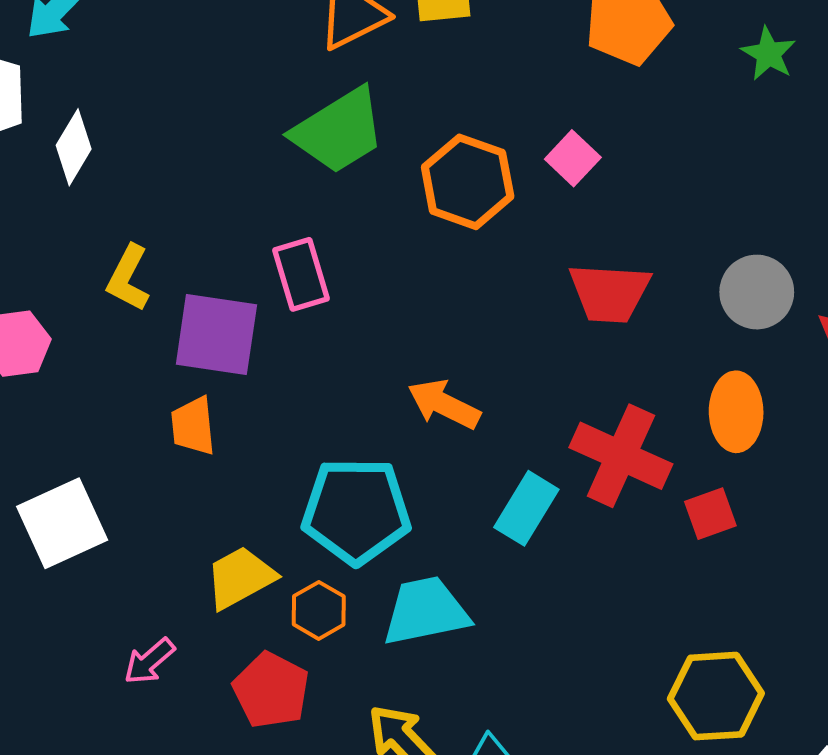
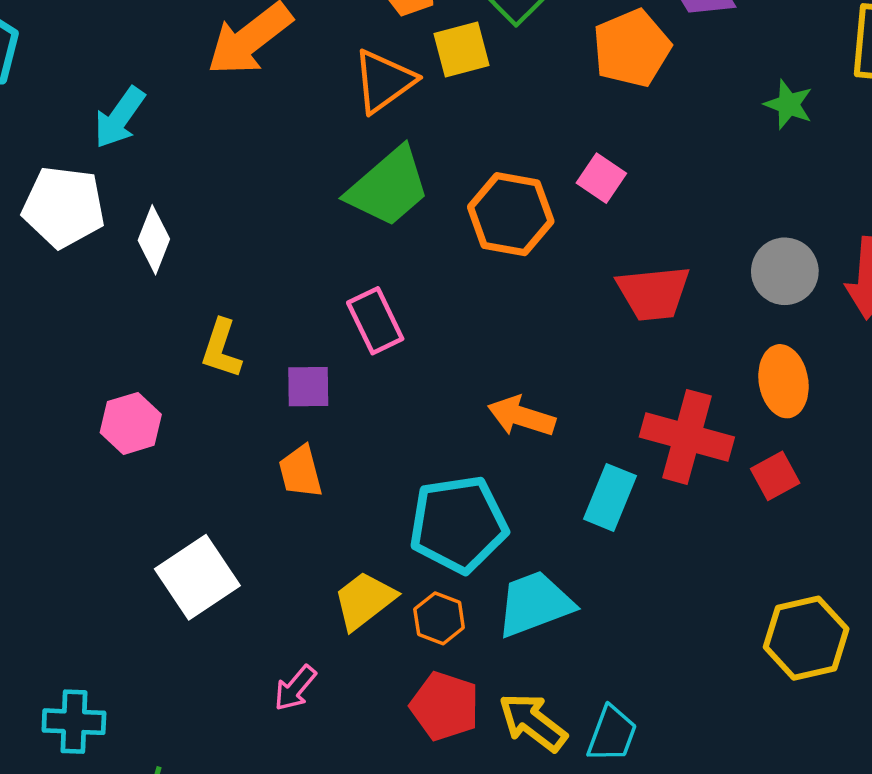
green star: (769, 54) -> (789, 104), moved
purple square: (216, 335) -> (308, 387), size x0.6
red pentagon: (271, 690) -> (445, 706), moved

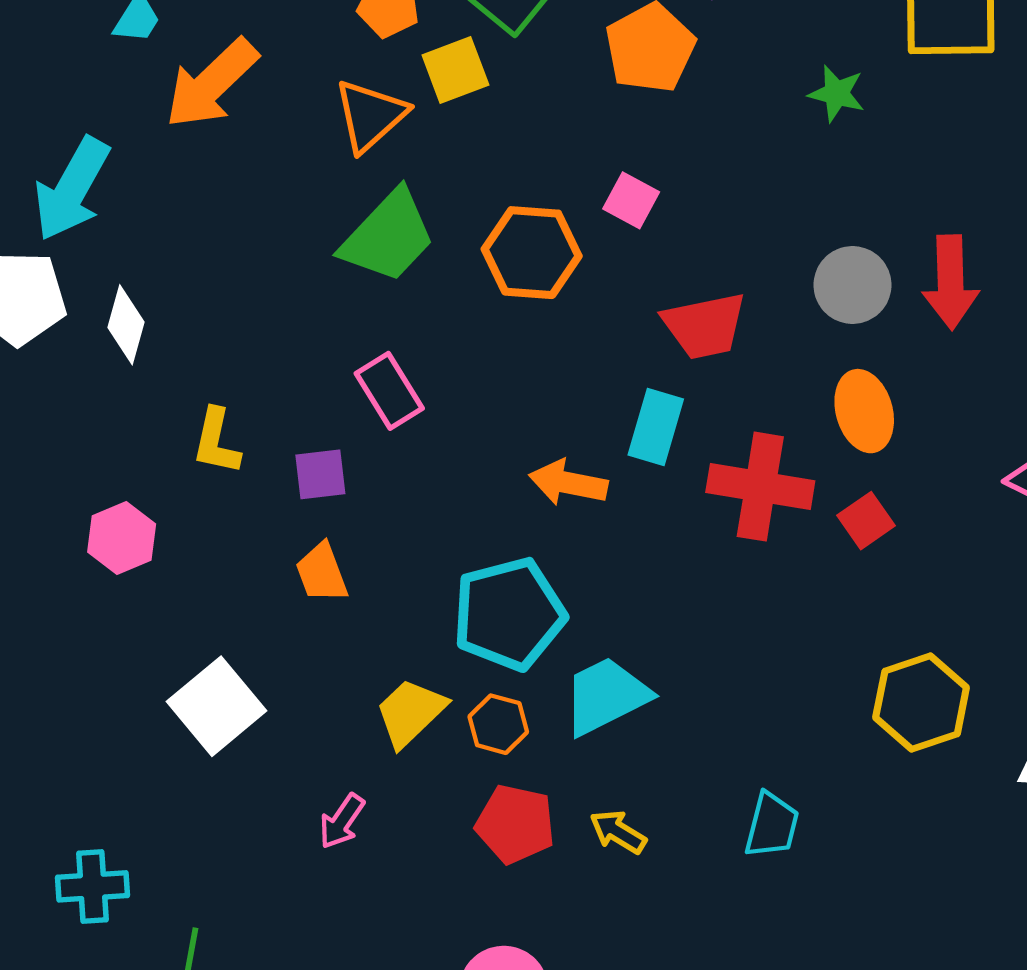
cyan arrow: (119, 118) -> (72, 189), size x1.4
cyan rectangle: (610, 497) -> (656, 427), moved
yellow arrow: (533, 722) -> (618, 832), size x0.7
cyan trapezoid: (612, 734) -> (772, 825), moved

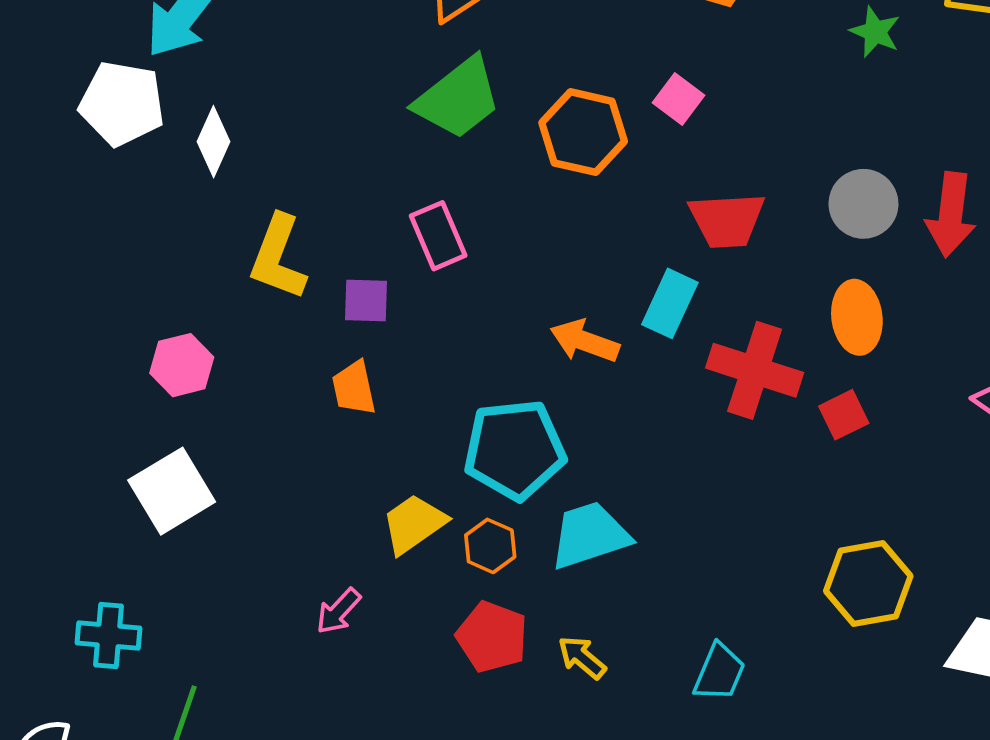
yellow L-shape: (216, 442) -> (278, 257), size x1.4
pink hexagon: (122, 538) -> (182, 365), moved
white square: (216, 706) -> (172, 491), moved

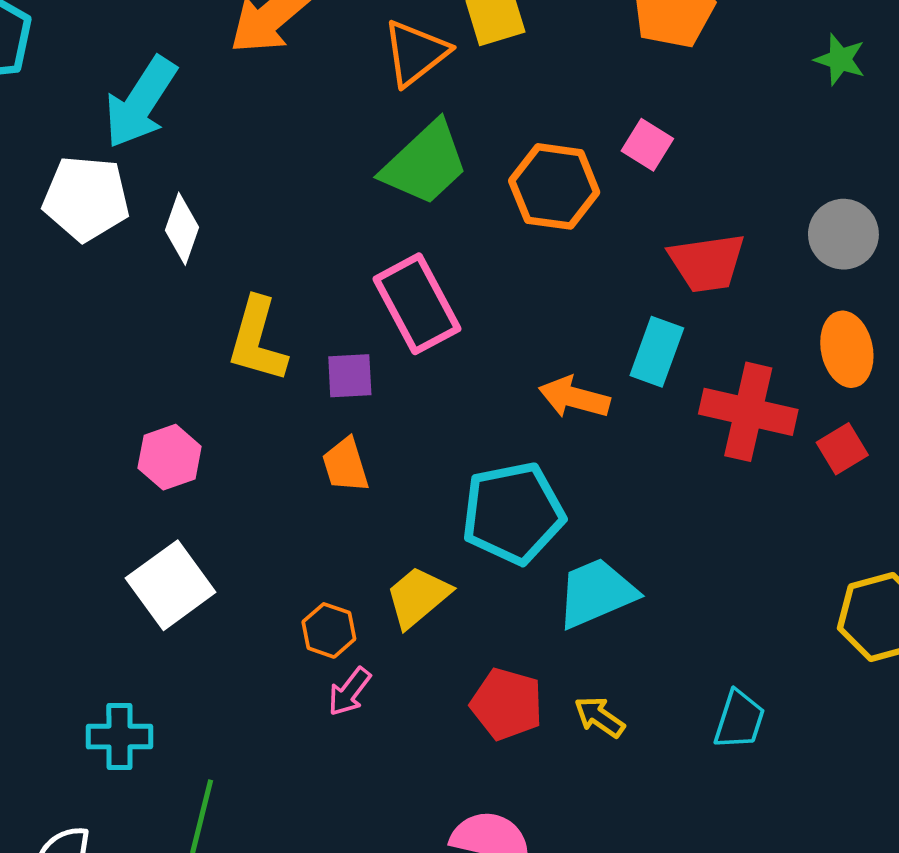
pink rectangle: (438, 236) -> (417, 304), size x1.4
orange hexagon: (490, 546) -> (329, 630), moved

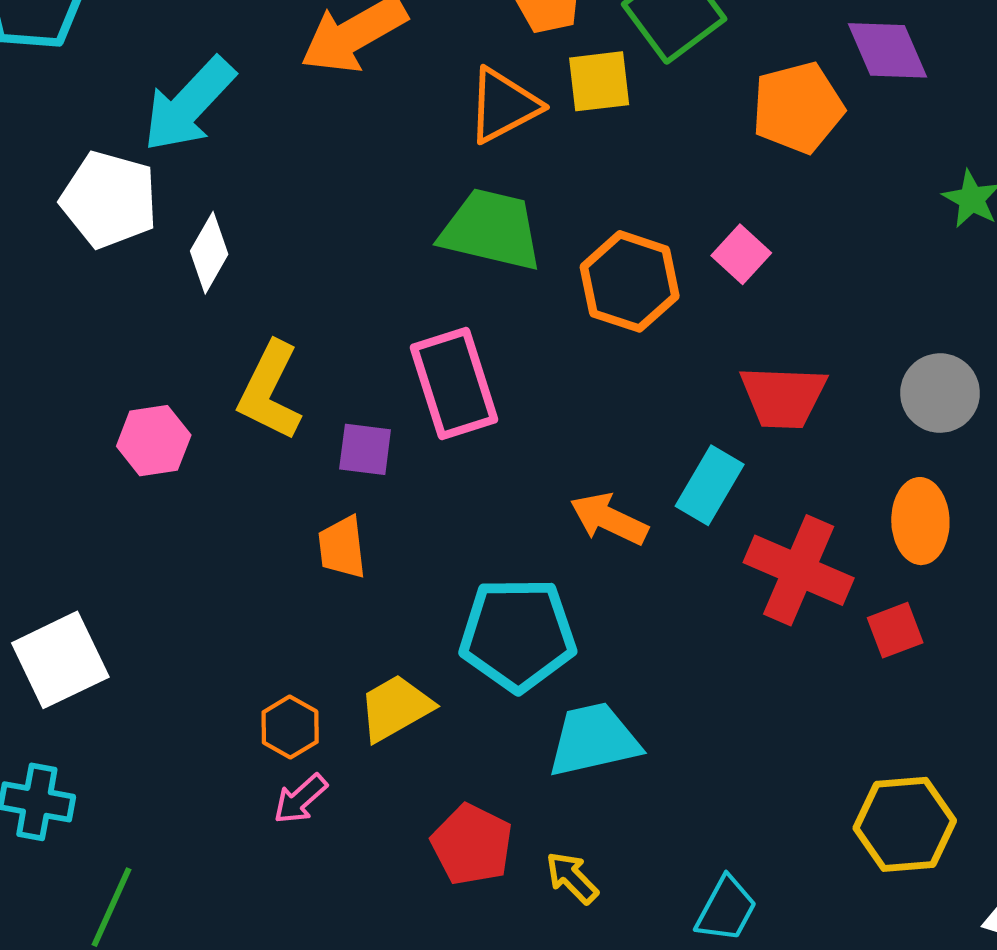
green trapezoid: (425, 163) -> (491, 230), turned -134
pink hexagon: (170, 457) -> (154, 441), moved
white square: (171, 585) -> (60, 660), moved

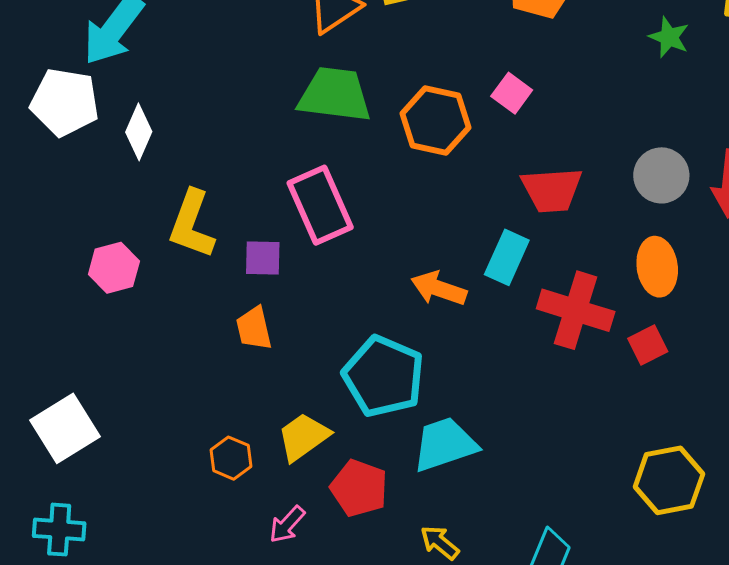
cyan pentagon: (518, 635) -> (384, 376), turned 30
pink arrow: (300, 799) -> (287, 524), moved
red pentagon: (472, 845) -> (359, 488), moved

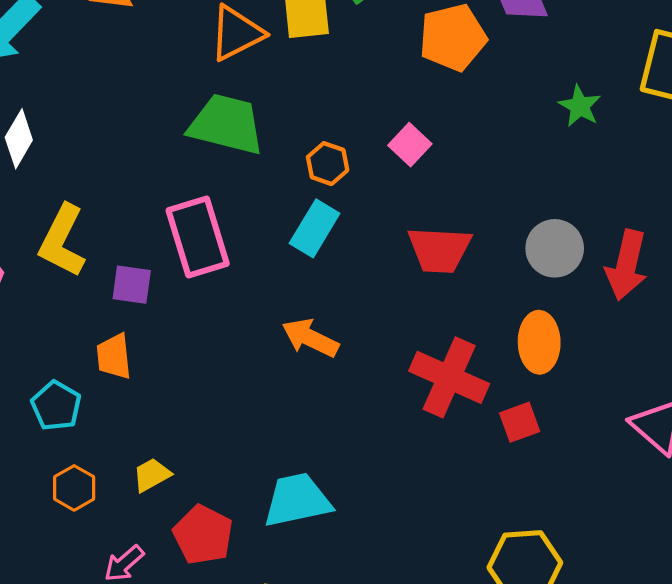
orange hexagon: (435, 121) -> (328, 164), size x0.6
cyan rectangle: (507, 257) -> (315, 228), moved
cyan pentagon: (384, 376) -> (56, 406), moved, size x0.6
yellow trapezoid: (303, 437) -> (152, 475), size x0.7

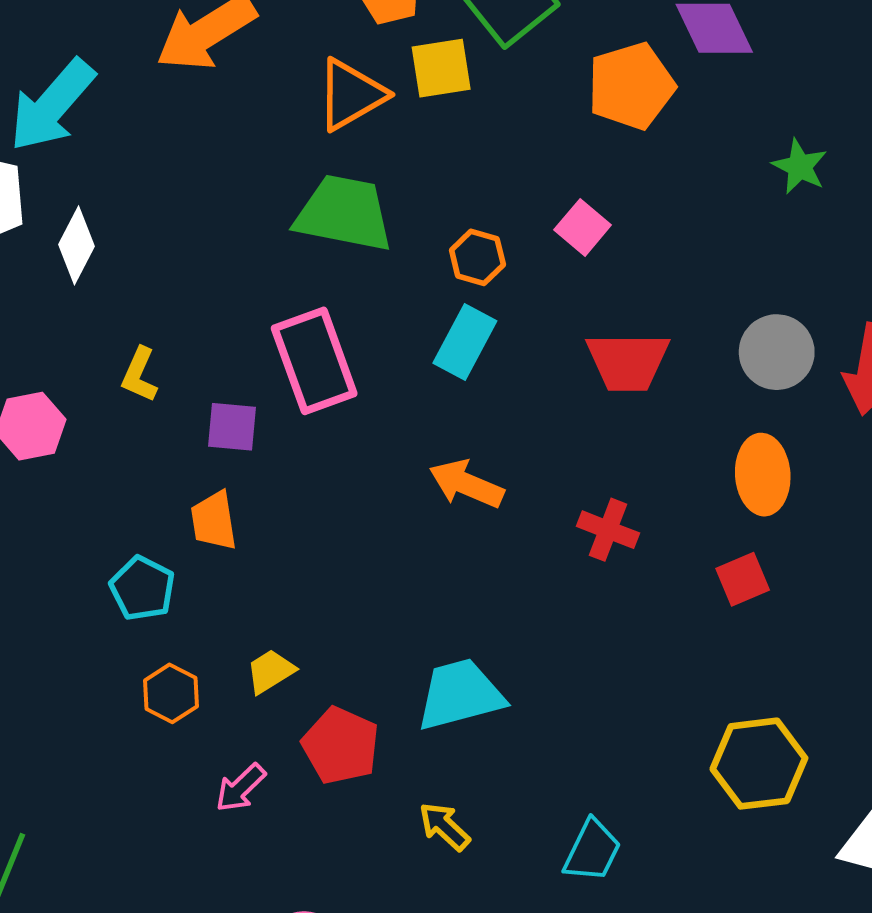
yellow L-shape: (62, 241) -> (139, 375), size x0.6
red cross: (449, 377) -> (608, 530), moved, size x0.6

